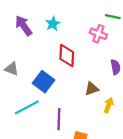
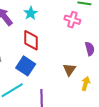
red diamond: (67, 55) -> (31, 40), moved
brown triangle: (92, 89) -> (69, 70), turned -32

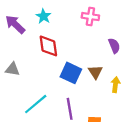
blue square: (26, 66) -> (71, 73), moved

